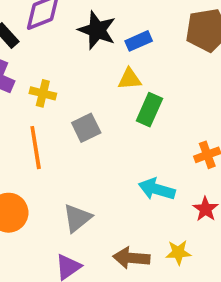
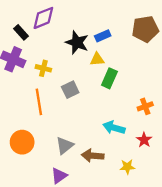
black star: (97, 30) -> (77, 43), moved
brown arrow: (131, 258) -> (93, 156), moved

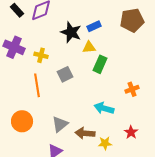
black rectangle: (21, 32) -> (17, 10), moved
red star: (144, 140) -> (131, 132), moved
yellow star: (127, 167) -> (105, 143), moved

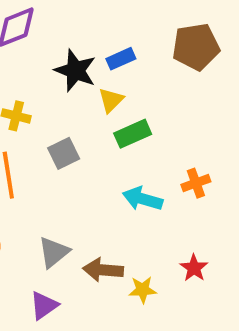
yellow triangle: (89, 47) -> (111, 100), turned -40
green rectangle: (100, 64) -> (133, 134), turned 42
cyan arrow: (104, 108) -> (143, 199), moved

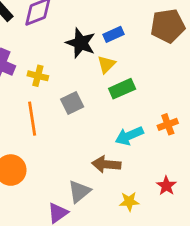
cyan arrow: (143, 199) -> (129, 136), turned -40
gray triangle: (54, 252) -> (79, 191), moved
brown arrow: (103, 270) -> (106, 164), moved

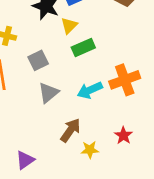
orange cross: (168, 124) -> (125, 80), size x1.6
brown arrow: (106, 164) -> (70, 130), moved, turned 120
gray triangle: (79, 191) -> (48, 93), moved

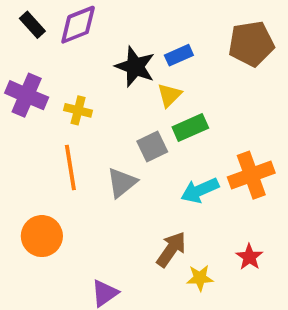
gray square: (38, 60) -> (152, 147), moved
gray triangle: (48, 93) -> (122, 183), moved

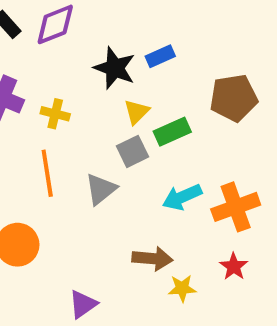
brown pentagon: (251, 44) -> (234, 98), moved
yellow triangle: (169, 95) -> (136, 112), moved
orange cross: (251, 175) -> (236, 207), moved
brown arrow: (171, 249) -> (152, 259), turned 60

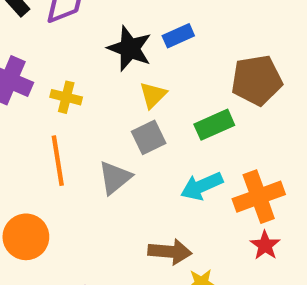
green rectangle: (172, 132) -> (214, 125), moved
red star: (234, 267) -> (265, 245), moved

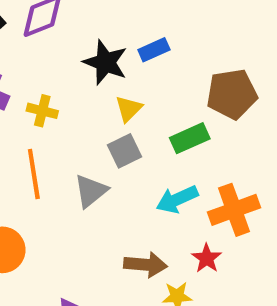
red star: (265, 245) -> (207, 258), moved

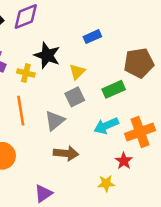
black star: (105, 62) -> (47, 55), moved
brown arrow: (146, 265) -> (66, 153), moved

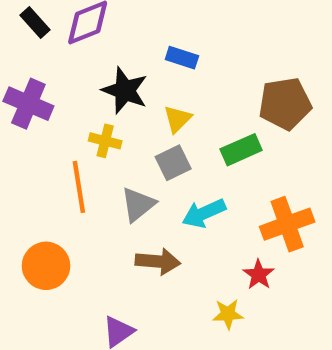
blue rectangle: (92, 37) -> (182, 58), moved, turned 42
yellow cross: (26, 73) -> (105, 141), moved
cyan arrow: (106, 126) -> (204, 213), moved

